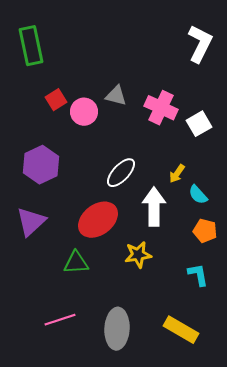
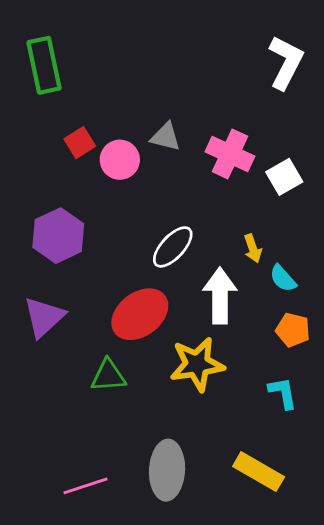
yellow arrow: (177, 174) -> (253, 248), turned -54
yellow star: (138, 255) -> (197, 364), size x1.4
pink line: (60, 320) -> (85, 486), moved

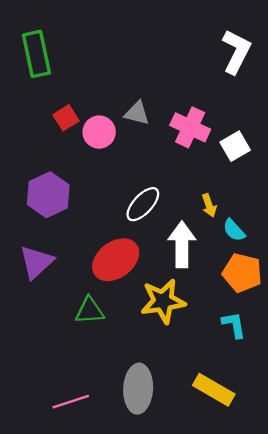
orange pentagon: (293, 330) -> (242, 273), size x1.4

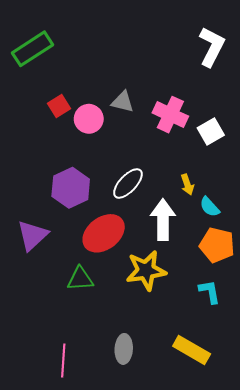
green rectangle: (36, 54) -> (33, 49), turned 69
purple hexagon: (48, 195) -> (71, 188), moved
gray ellipse: (138, 389) -> (124, 349), size x0.7
pink line: (71, 402) -> (63, 361), turned -68

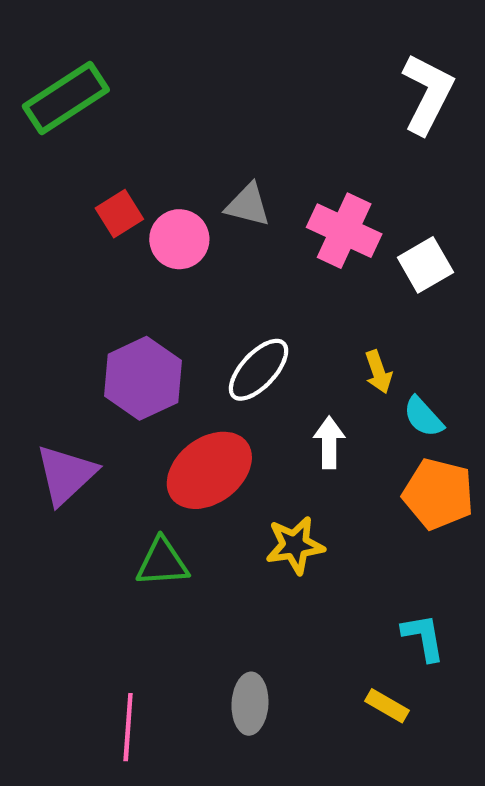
white arrow: (163, 220) -> (329, 443), size x0.6
yellow star: (146, 270) -> (295, 545), size x0.7
cyan L-shape: (210, 292) -> (423, 637), moved
yellow rectangle: (192, 350) -> (387, 706), size x0.6

